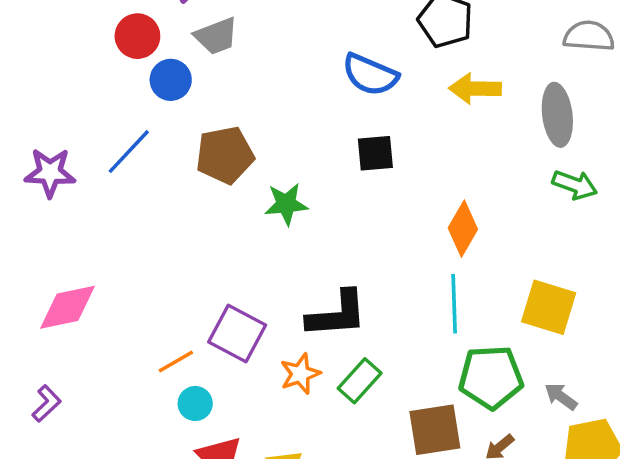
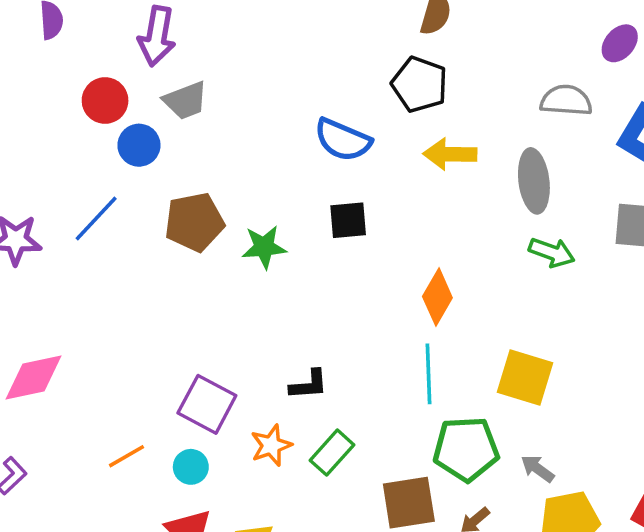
green star: (286, 204) -> (264, 247), moved
black L-shape: (337, 314) -> (309, 385), size x0.6
orange line: (176, 362) -> (126, 456), moved
cyan circle: (195, 404) -> (191, 467), moved

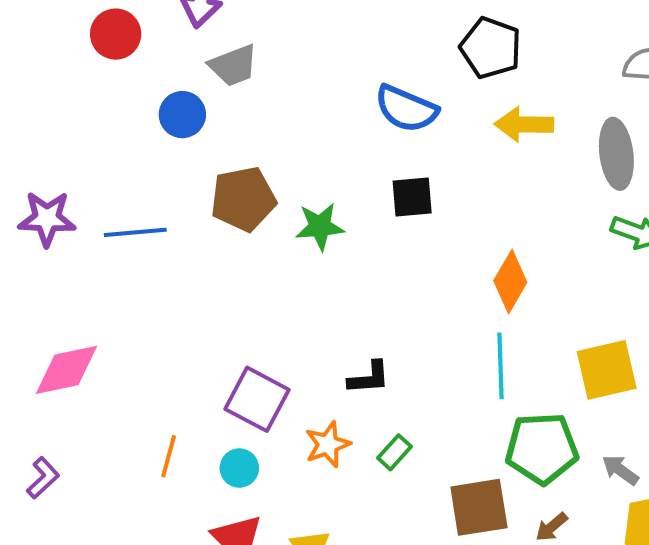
red circle: (105, 100) -> (116, 34), moved
blue line: (96, 218) -> (135, 232), moved, turned 42
yellow square: (525, 377) -> (607, 370), turned -30
green rectangle: (332, 453) -> (394, 452), size x0.7
orange line: (126, 456) -> (169, 456), turned -45

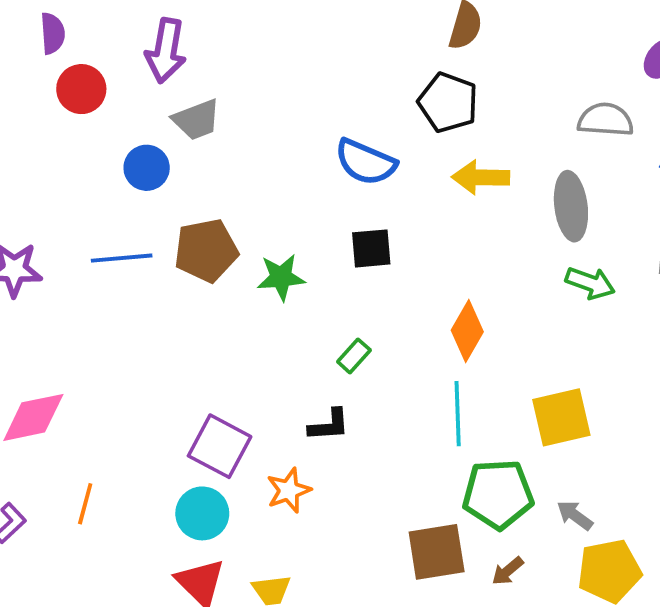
blue line: (135, 232) -> (122, 258), moved
green rectangle: (394, 452) -> (354, 356), moved
orange line: (169, 456) -> (85, 504), moved
cyan circle: (239, 468) -> (202, 513), size x1.4

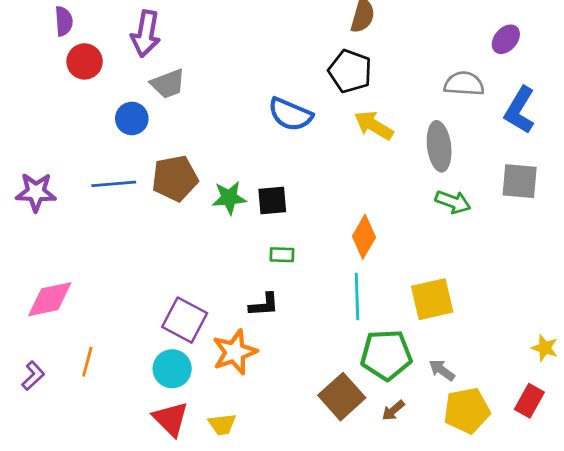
yellow arrow: (481, 177) -> (374, 125), turned 30
black square: (371, 248) -> (272, 201), moved
green rectangle: (354, 356) -> (282, 255), turned 50
orange star: (289, 490) -> (235, 352), size x1.4
brown square: (437, 552) -> (342, 397), turned -33

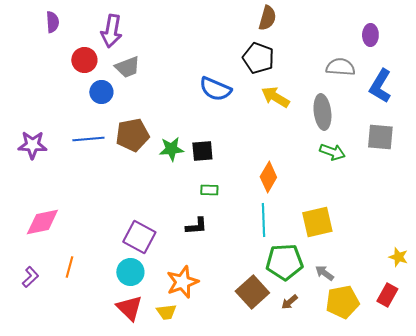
purple ellipse: (506, 39) -> (370, 35), turned -40
red circle: (85, 61) -> (84, 60), moved
orange star: (235, 352) -> (182, 282), moved

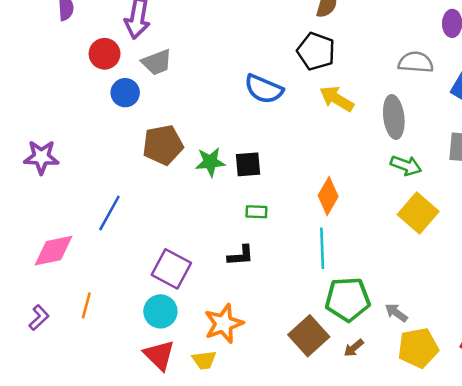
blue line: (88, 139) -> (109, 213), moved, turned -56
yellow square: (317, 222) -> (418, 213), moved, turned -36

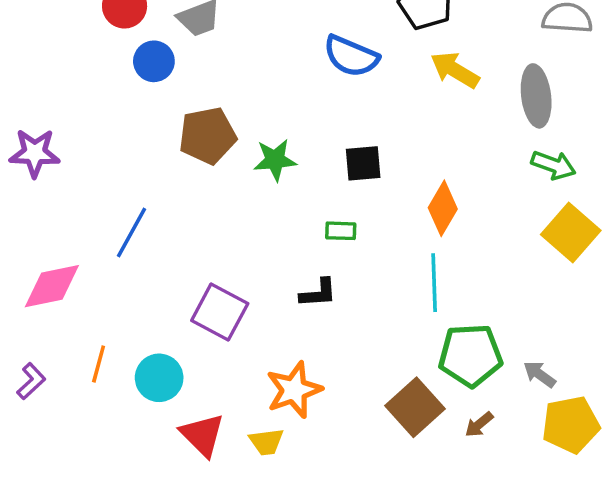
black square: (248, 164) -> (363, 163), moved
cyan circle: (160, 311) -> (159, 378), moved

